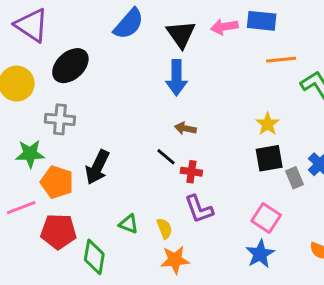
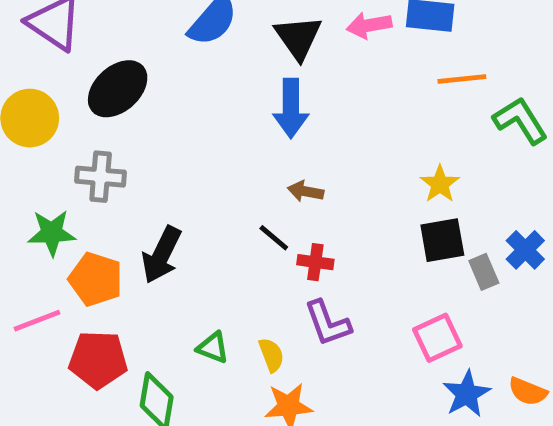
pink square: (266, 218) -> (437, 338), turned 32
blue star: (260, 254) -> (467, 394), moved

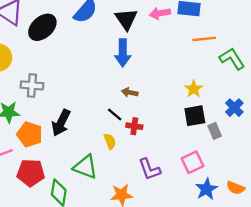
black ellipse: (118, 89) -> (42, 27), moved
blue cross: (525, 250) -> (234, 108), moved
purple L-shape: (328, 323) -> (149, 169), moved
green triangle: (213, 348) -> (85, 167), size x1.6
yellow semicircle: (271, 355) -> (110, 141), moved

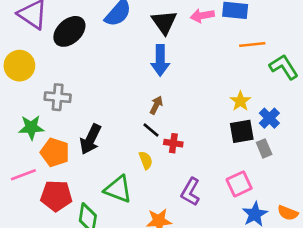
brown arrow: (130, 92) -> (156, 105), moved, turned 105
blue cross: (234, 108) -> (269, 118), moved
purple L-shape: (149, 169) -> (190, 192), turned 50

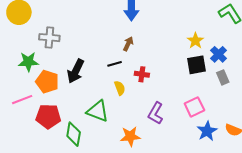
black line: (151, 130) -> (115, 64), moved, turned -56
gray rectangle: (264, 148) -> (223, 77), moved

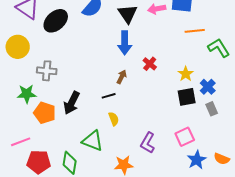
red cross: (142, 74) -> (150, 64), moved, turned 32
pink line: (22, 100) -> (21, 142), moved
red pentagon: (48, 116) -> (39, 162), moved

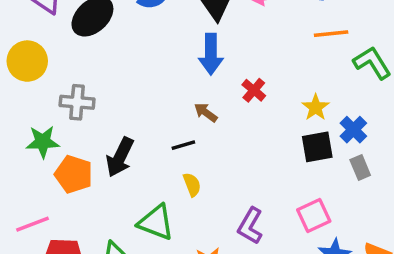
brown arrow: (122, 77) -> (206, 113), turned -80

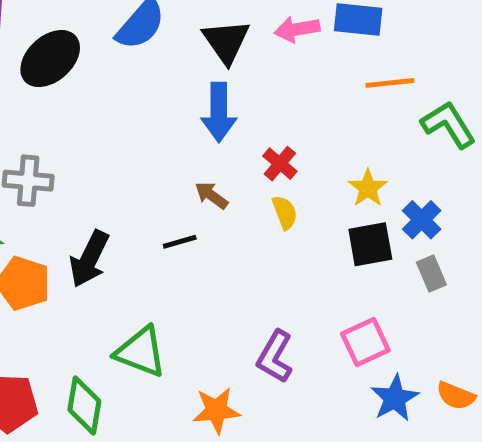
yellow semicircle: (192, 185) -> (285, 212), moved

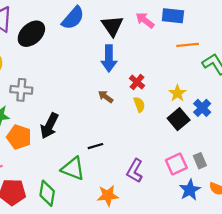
pink arrow: (297, 29) -> (145, 20), turned 48
black line: (180, 242) -> (95, 146), moved
black square: (370, 244) -> (179, 119), turned -30
gray rectangle: (431, 274) -> (200, 161), moved

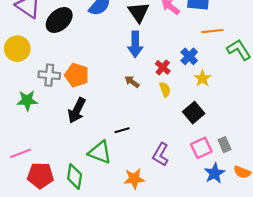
blue cross: (202, 108) -> (189, 56), moved
black square: (179, 119) -> (194, 113), moved
orange pentagon: (19, 137) -> (77, 75), moved

